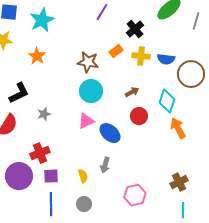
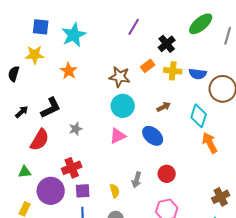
red circle: (139, 116) -> (167, 174), moved
blue ellipse: (110, 133) -> (153, 136), moved
brown cross: (179, 182) -> (221, 197), moved

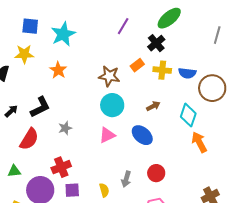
green ellipse: (201, 24) -> (169, 18), moved

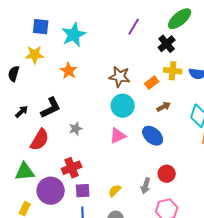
orange rectangle: (137, 65) -> (152, 83), moved
green triangle: (14, 171) -> (25, 172), size x1.5
gray arrow: (126, 179) -> (146, 186), moved
yellow semicircle: (104, 190) -> (115, 191), turned -120

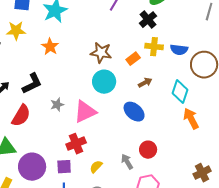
pink triangle: (118, 136) -> (85, 112), moved, size x1.4
red cross: (72, 168) -> (76, 144), moved
gray arrow: (146, 186) -> (127, 162), turned 133

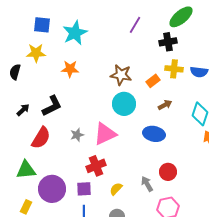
black cross: (148, 20) -> (168, 42), turned 30
orange star: (50, 47) -> (70, 69), turned -30
gray star: (57, 105) -> (77, 135), moved
blue ellipse: (134, 112) -> (154, 134), turned -30

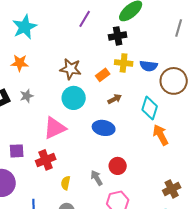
gray star: (77, 135) -> (27, 96), moved
purple square: (84, 189) -> (17, 151), moved
yellow semicircle: (116, 189) -> (66, 183), turned -32

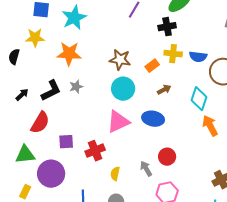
orange star: (20, 63) -> (69, 54), size x1.4
pink triangle: (55, 128) -> (118, 122), moved

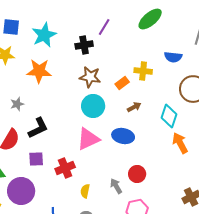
black cross: (167, 27) -> (84, 45), moved
blue semicircle: (198, 57) -> (173, 57), moved
gray star: (76, 87) -> (17, 104), moved
black L-shape: (51, 91) -> (38, 128), moved

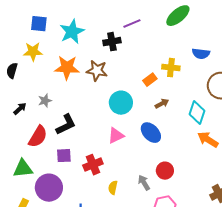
purple line: (104, 27) -> (132, 24), turned 36
brown star: (90, 77) -> (97, 71), moved
blue ellipse: (123, 136) -> (151, 133), turned 35
pink triangle: (88, 139) -> (116, 136), size x0.7
orange arrow: (180, 143) -> (208, 140), turned -30

